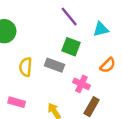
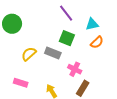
orange semicircle: (108, 65) -> (97, 42), moved
yellow semicircle: (26, 67) -> (29, 54), turned 42

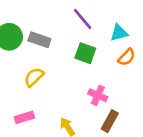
gray rectangle: (53, 53) -> (39, 40), moved
pink rectangle: (21, 83) -> (24, 117), turned -32

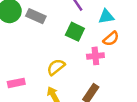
yellow semicircle: (34, 77) -> (56, 67), moved
pink cross: (98, 95) -> (95, 56), moved, turned -35

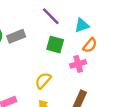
gray rectangle: (36, 16) -> (16, 36), turned -36

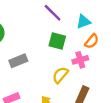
gray rectangle: (16, 36) -> (18, 61), moved
yellow semicircle: (43, 81) -> (60, 75), moved

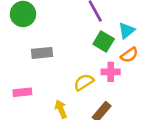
cyan triangle: (84, 22) -> (127, 31), turned -35
green square: (57, 41) -> (104, 42), moved

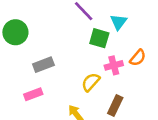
orange semicircle: (129, 55) -> (138, 58), moved
pink rectangle: (22, 92) -> (33, 94), moved

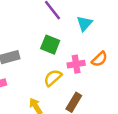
green square: (99, 38) -> (50, 45), moved

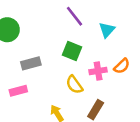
yellow semicircle: (53, 78) -> (74, 85), turned -84

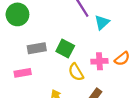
cyan triangle: (107, 30) -> (102, 22), moved
green square: (72, 51) -> (65, 49), moved

